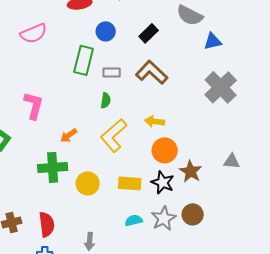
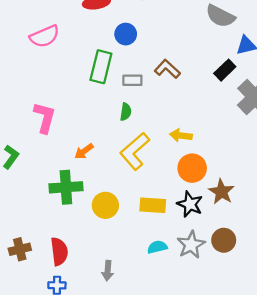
black rectangle: (149, 33) -> (225, 70), moved
brown L-shape: (152, 72) -> (167, 69), moved, size x0.7

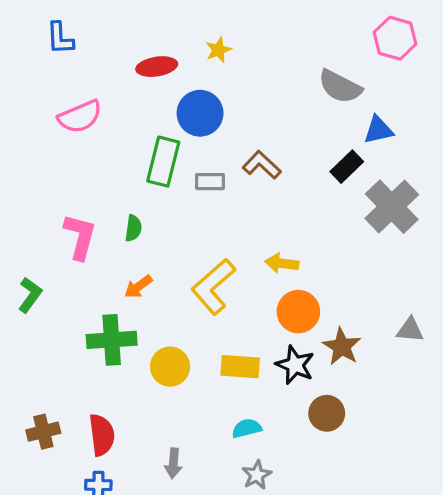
blue circle: (126, 34) -> (200, 113), size x1.4
green semicircle: (126, 112) -> (133, 228), moved
brown circle: (224, 240) -> (327, 413), moved
gray star: (191, 245) -> (257, 475), moved, size x0.7

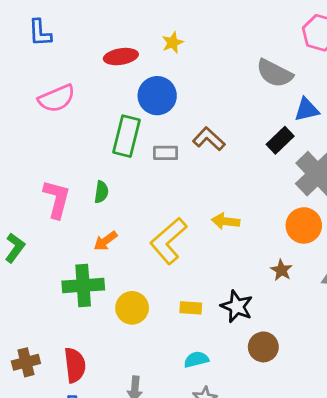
orange circle: (298, 312) -> (304, 225), moved
brown star: (342, 347) -> (281, 270), moved, size x0.7
yellow rectangle: (240, 367) -> (191, 308), size x0.7

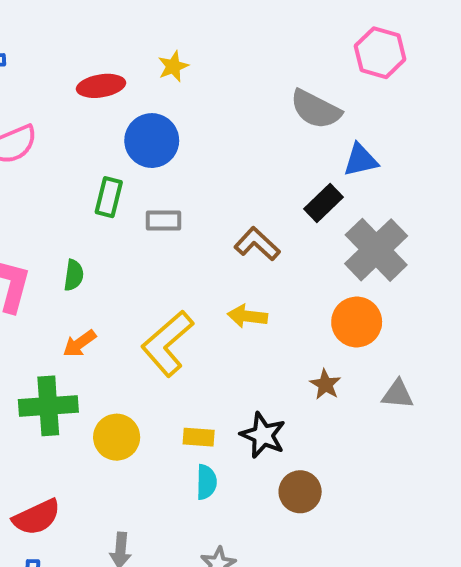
green rectangle: (126, 136) -> (109, 197), size x0.7
brown L-shape: (209, 139) -> (257, 244), moved
cyan semicircle: (196, 360) -> (206, 482), moved, turned 105
red semicircle: (75, 365) -> (37, 517), turned 72

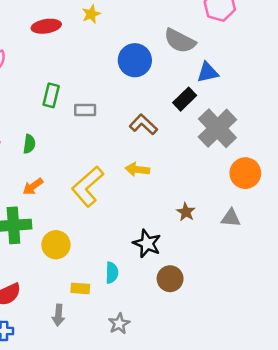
blue circle: (152, 141) -> (135, 60), moved
orange circle: (357, 322) -> (245, 173), moved
yellow rectangle: (199, 437) -> (80, 288), moved

